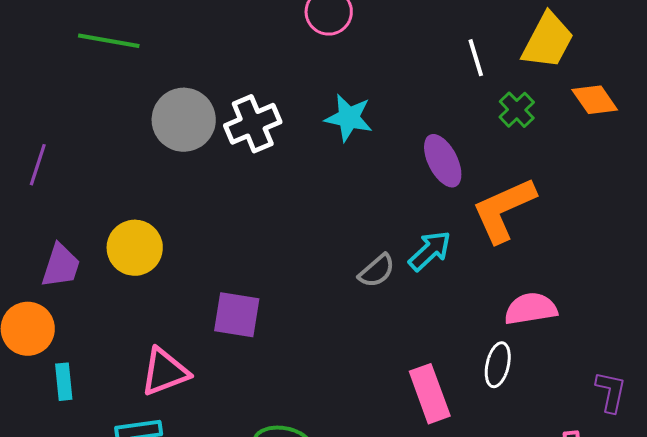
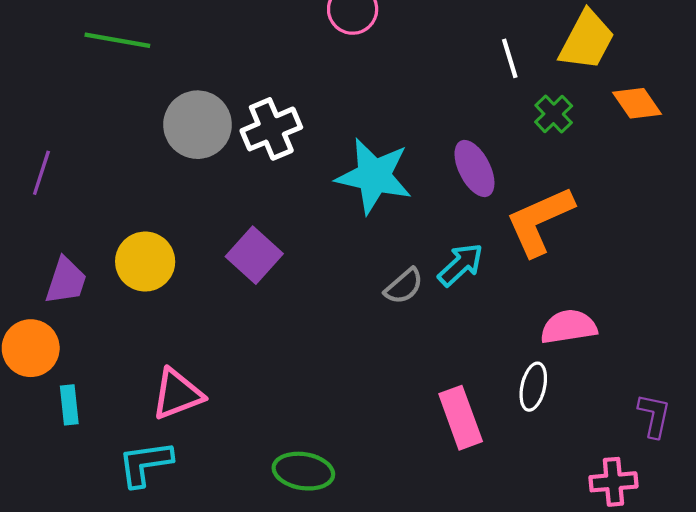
cyan star: (349, 118) -> (374, 176), moved, size x1.5
purple square: (237, 315) -> (254, 255), moved, turned 33

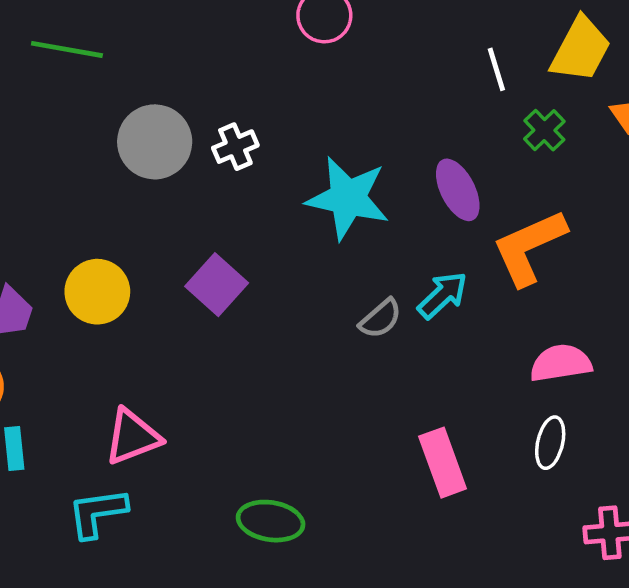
white cross: (271, 129) -> (235, 147), size x0.7
white ellipse: (533, 387) -> (550, 443), moved

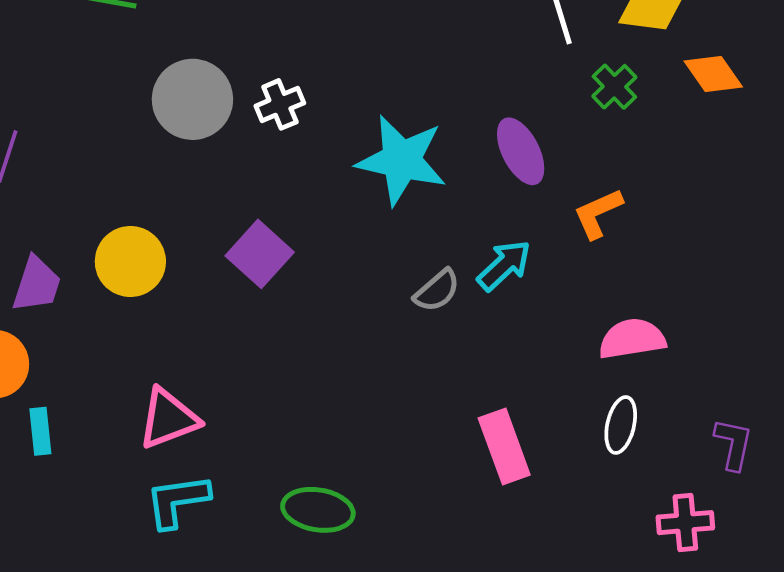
orange L-shape: (529, 247) -> (598, 213), size x0.6
cyan L-shape: (97, 513) -> (177, 501), moved

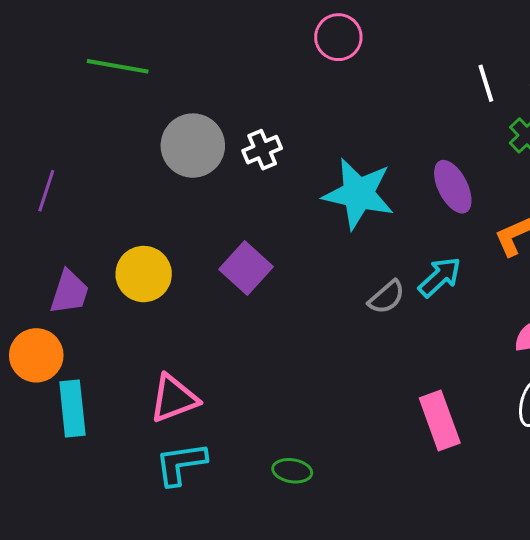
cyan rectangle: (40, 431) -> (72, 409), size x1.5
green ellipse: (318, 510) -> (292, 471), size x0.7

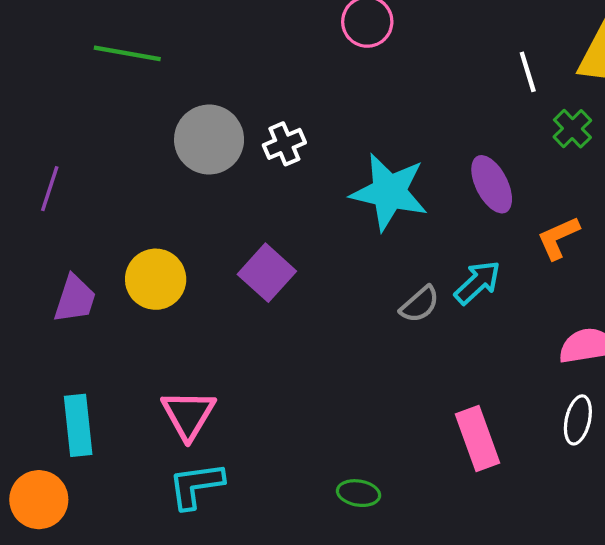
orange circle: (36, 355) -> (39, 500), moved
pink triangle: (174, 398) -> (188, 415), turned -38
green ellipse: (292, 471) -> (359, 493), moved

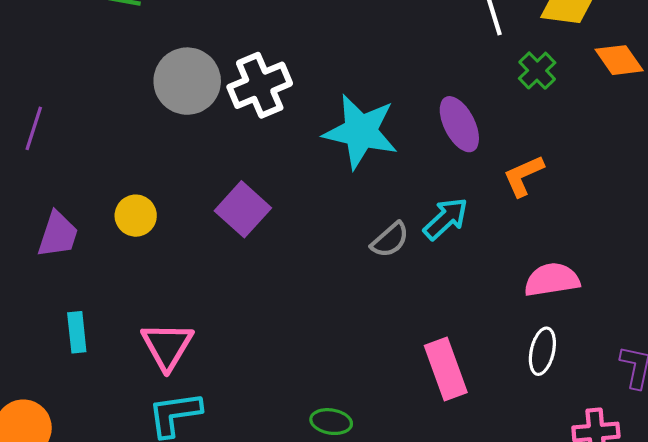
white cross: (284, 144) -> (260, 85), size x1.5
yellow circle: (156, 279) -> (136, 216), size x0.7
cyan rectangle: (78, 425) -> (77, 332), moved, size x0.7

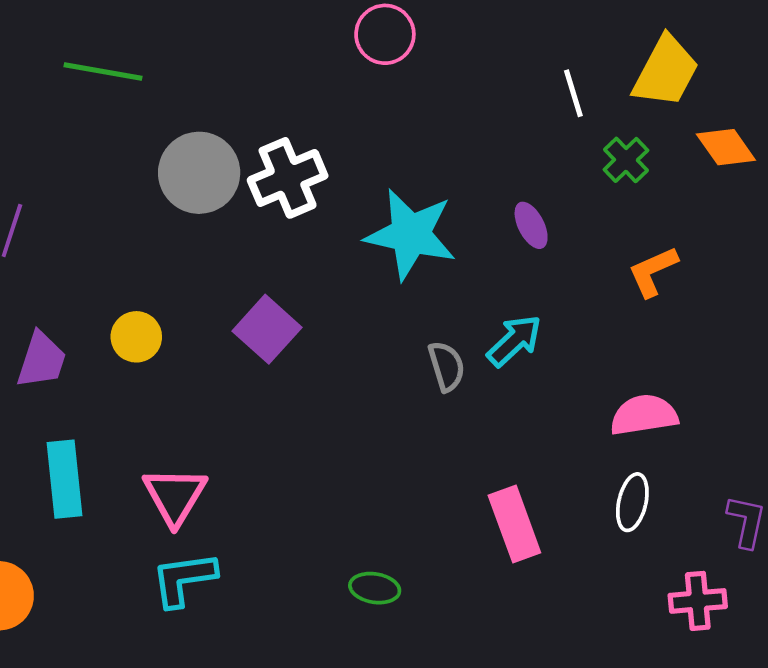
purple ellipse: (459, 124) -> (531, 225), size x0.7
orange L-shape: (523, 176) -> (653, 271), moved
gray semicircle: (390, 240) -> (446, 366), turned -66
cyan rectangle: (77, 332) -> (64, 479), size x1.5

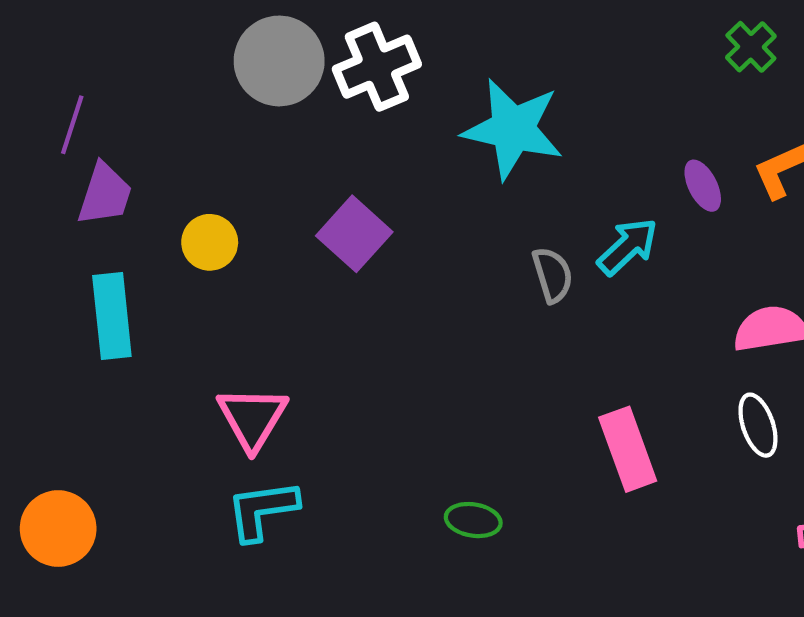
purple ellipse: (531, 225) -> (703, 186), moved
purple trapezoid: (41, 360) -> (105, 194), moved
cyan rectangle: (64, 479) -> (112, 316), moved
white ellipse: (632, 502) -> (758, 425), turned -32

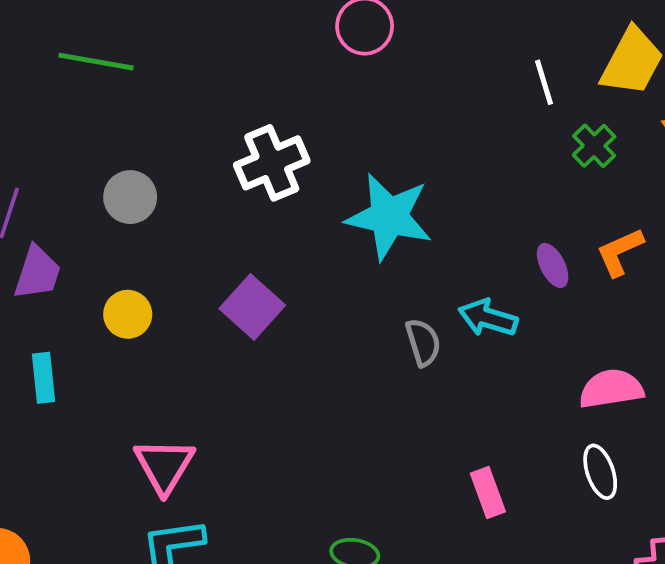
gray circle: (279, 61) -> (130, 197), moved, size x0.7
cyan arrow: (628, 247) -> (488, 318), turned -120
cyan rectangle: (112, 316) -> (43, 378), size x0.7
pink rectangle: (628, 449) -> (488, 493), size x0.7

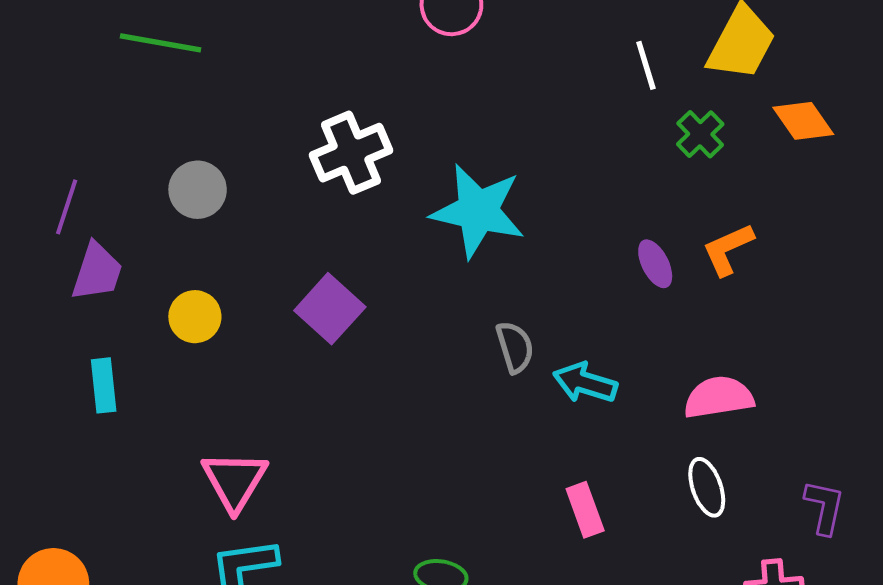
cyan arrow: (488, 318) -> (585, 383), moved

